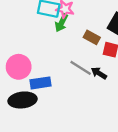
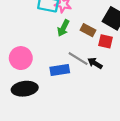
green arrow: (61, 23) -> (63, 28), moved
blue rectangle: (41, 83) -> (60, 70), moved

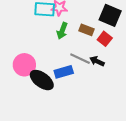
red square: (105, 41) -> (105, 39), turned 32
black ellipse: (25, 89) -> (42, 80), moved, turned 50

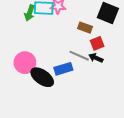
green arrow: (62, 31) -> (30, 13), moved
red square: (105, 39) -> (97, 43), moved, turned 32

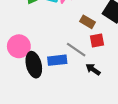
black arrow: (96, 58) -> (93, 69), moved
black ellipse: (42, 77) -> (34, 65), turned 30

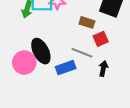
black ellipse: (34, 65) -> (41, 51), moved
black arrow: (93, 69) -> (103, 69), turned 80

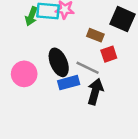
black ellipse: (41, 51) -> (59, 62), moved
black arrow: (103, 69) -> (95, 92), moved, size x1.5

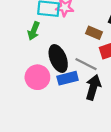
green arrow: (31, 16) -> (34, 31), moved
pink circle: (24, 74) -> (37, 77), moved

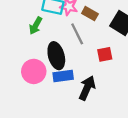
brown rectangle: (94, 33) -> (90, 14), moved
gray line: (86, 64) -> (77, 34), moved, turned 30

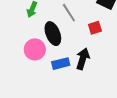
blue rectangle: (63, 76) -> (61, 64), moved

